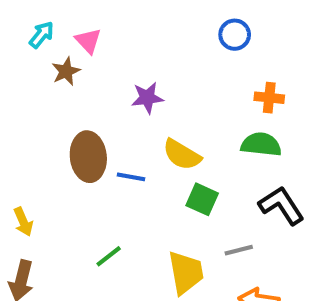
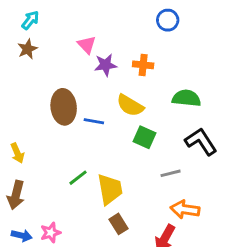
pink triangle: (88, 41) -> (87, 45), moved
brown star: (66, 71) -> (27, 49), moved
orange cross: (269, 98) -> (143, 65), moved
yellow trapezoid: (186, 273) -> (110, 189), moved

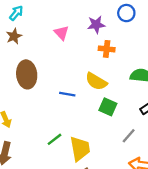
purple star: (106, 65) -> (96, 25), moved
brown ellipse: (64, 107) -> (27, 74), moved
gray line: (171, 173) -> (129, 136), turned -35

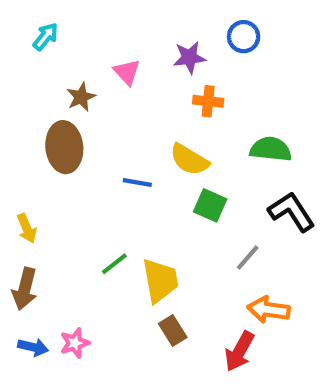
brown star: (14, 36) -> (81, 97), moved

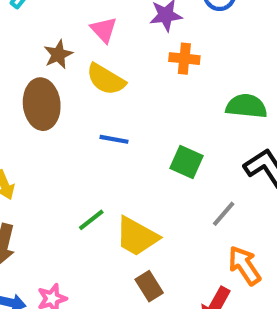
yellow semicircle: (189, 160) -> (106, 79), moved
yellow trapezoid: (160, 280) -> (137, 236), turned 129
orange arrow: (269, 310) -> (244, 265), turned 48

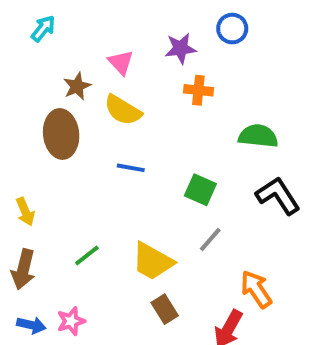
gray line: (224, 214) -> (210, 239), moved
green line: (91, 220) -> (87, 255), moved

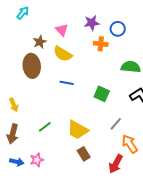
blue circle: (232, 29) -> (118, 29), moved
gray line: (210, 239) -> (116, 124), moved

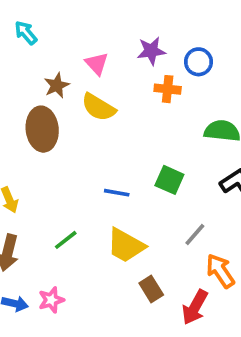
cyan arrow: (23, 13) -> (26, 33), turned -80
blue line: (67, 83) -> (117, 193), moved
brown rectangle: (84, 154) -> (151, 289), moved

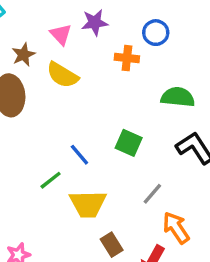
purple star: (151, 51) -> (95, 22), moved
blue line: (117, 193) -> (79, 155), turned 40
green line: (66, 240) -> (51, 180), moved
yellow trapezoid: (126, 245) -> (88, 204), turned -30

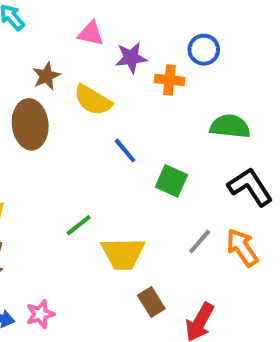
purple star: (95, 22) -> (131, 58), moved
pink triangle: (61, 34) -> (91, 34), moved, turned -35
blue line: (79, 155) -> (125, 151), moved
orange arrow: (176, 228) -> (242, 247), moved

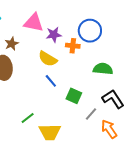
pink triangle: (91, 34) -> (34, 23), size x1.5
blue circle: (204, 50) -> (90, 31), size x1.5
yellow semicircle: (93, 100) -> (48, 59), moved
gray line: (200, 241) -> (91, 114), moved

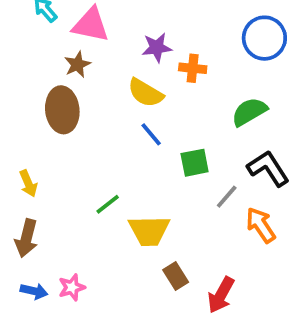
pink triangle: (34, 23) -> (91, 25), moved
blue circle: (90, 31) -> (264, 38), moved
green semicircle: (103, 69) -> (249, 112), turned -36
green square: (74, 96) -> (195, 163), turned -35

